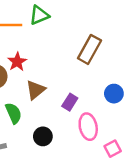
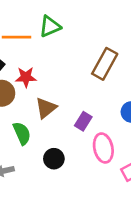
red star: (17, 62) -> (26, 77), turned 30

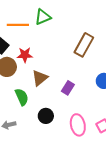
pink ellipse: (103, 148) -> (78, 125), moved

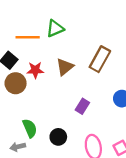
brown triangle: (40, 78) -> (65, 67), moved
green semicircle: (22, 97) -> (30, 128), moved

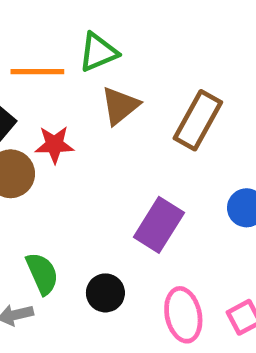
brown triangle: (65, 67) -> (120, 106), moved
purple rectangle: (82, 106) -> (159, 225), size x1.5

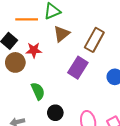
purple rectangle: (159, 225) -> (78, 68), moved
green semicircle: (42, 273) -> (38, 91), moved

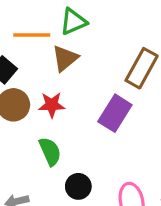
brown triangle: (61, 34) -> (65, 58), moved
red star: (34, 50) -> (52, 105), moved

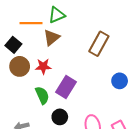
purple rectangle: (115, 113) -> (66, 87), moved

